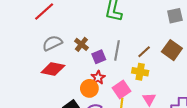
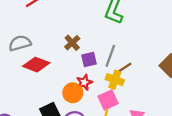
gray semicircle: (52, 43) -> (20, 43), moved
brown line: (144, 52) -> (124, 68), moved
yellow cross: (140, 72) -> (115, 80), moved

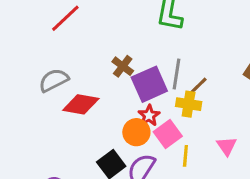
purple square: (89, 60) -> (149, 84), size x1.6
pink square: (108, 100) -> (168, 134), moved

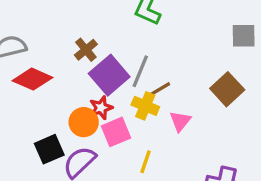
purple square: (149, 84) -> (109, 75), turned -30
pink triangle: (227, 146) -> (180, 121), moved
yellow line: (185, 156) -> (145, 162), moved

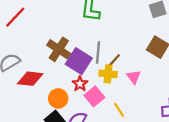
brown cross: (86, 50) -> (59, 49), size x1.5
orange circle: (84, 122) -> (58, 98), moved
yellow line: (145, 162) -> (119, 110), turned -35

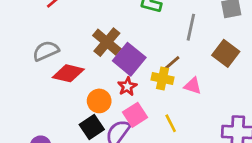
gray line: (98, 53) -> (191, 27), moved
pink triangle: (134, 77) -> (193, 86), turned -42
pink square: (94, 96) -> (135, 115), moved

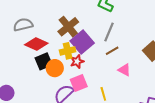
gray line: (191, 27) -> (109, 32), moved
yellow cross: (162, 79) -> (68, 51), moved, turned -35
black square: (92, 127) -> (44, 61), moved

